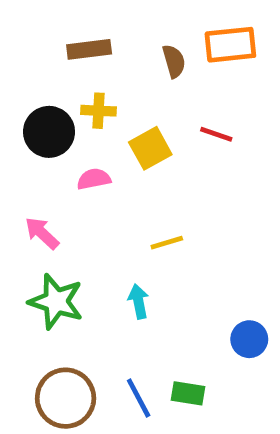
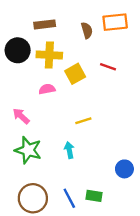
yellow cross: (98, 111) -> (49, 55), size x1.5
black circle: (49, 132) -> (18, 50), moved

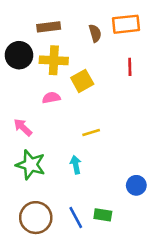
red line: (108, 67) -> (130, 67), moved, turned 70

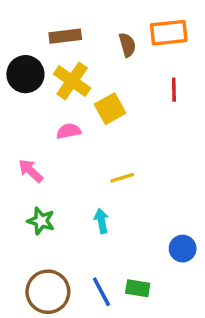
yellow cross: (54, 60) -> (72, 81), turned 32
green star: (31, 165) -> (41, 221), size x0.7

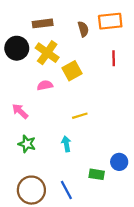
green rectangle: (138, 288) -> (97, 174), moved

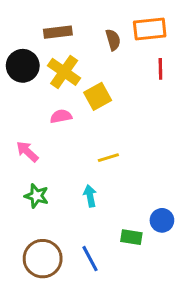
red line: (114, 58) -> (160, 69), moved

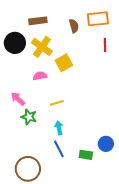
yellow line: (108, 158) -> (57, 103), moved
green star: (36, 196) -> (29, 117), moved
blue line: (90, 259) -> (59, 149), moved

